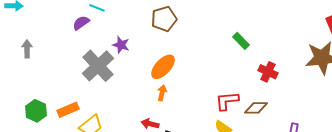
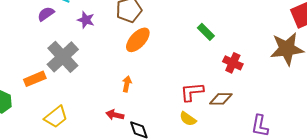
purple star: (121, 45) -> (86, 20), moved
orange ellipse: (163, 67) -> (138, 40), moved
orange rectangle: (68, 110) -> (35, 79), moved

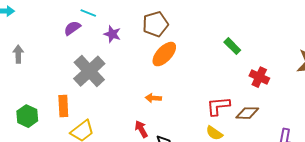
orange rectangle: (35, 79) -> (63, 106), moved, turned -70
orange arrow: (127, 84) -> (153, 98), turned -98
red arrow: (115, 115) -> (141, 129), turned 48

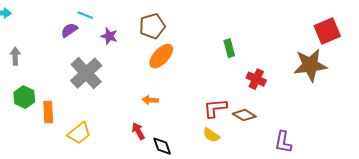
green rectangle: (232, 46) -> (229, 48), turned 30
orange rectangle: (63, 106) -> (48, 112), moved
brown diamond: (247, 113) -> (244, 115), turned 30
green hexagon: (27, 116) -> (24, 97), moved

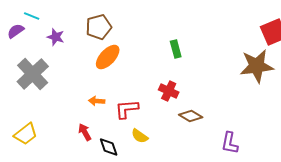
red cross: (256, 79) -> (169, 91), moved
red L-shape: (215, 108) -> (127, 109), moved
yellow semicircle: (211, 135) -> (140, 136), moved

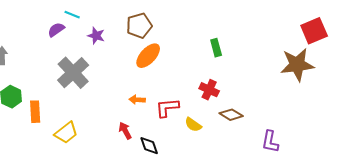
yellow semicircle: (140, 136) -> (193, 125), moved

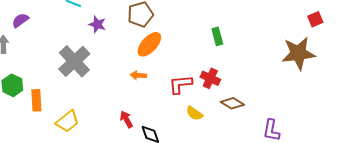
purple semicircle: (56, 30) -> (20, 20), moved
red square: (314, 31) -> (315, 19), size x0.6
orange arrow: (137, 100) -> (138, 75), moved
red L-shape: (167, 108) -> (180, 84), moved

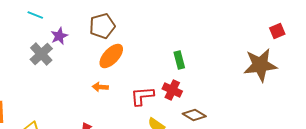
purple star: (97, 24) -> (59, 36), turned 30
green rectangle: (217, 36) -> (179, 60), moved
gray cross: (74, 61) -> (41, 54), moved, size x0.7

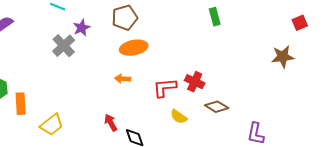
orange ellipse: (111, 56) -> (134, 48), turned 36
green rectangle: (179, 60) -> (215, 17), moved
brown star: (260, 65) -> (283, 57), size x0.7

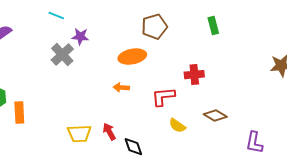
brown pentagon: (125, 18) -> (154, 27), moved
purple star: (82, 28) -> (80, 37), turned 30
red cross: (195, 82) -> (194, 75), moved, turned -30
yellow trapezoid: (52, 125) -> (79, 134), moved, turned 35

